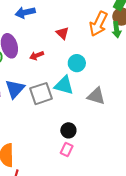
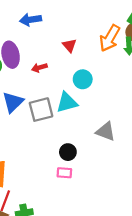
cyan triangle: (64, 85) -> (67, 102), turned -35
gray triangle: (96, 96) -> (106, 131), moved
pink rectangle: (67, 149) -> (64, 173), turned 64

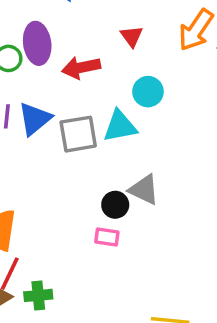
red arrow: (39, 68) -> (81, 68), size x1.5
gray triangle: (106, 131) -> (144, 190), moved

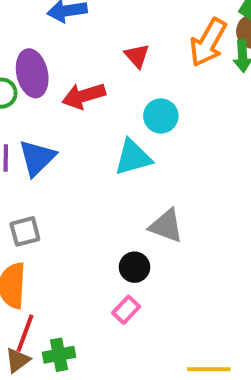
gray square: (78, 134) -> (25, 231), moved, size x0.7
black circle: (115, 205) -> (134, 267), moved
pink rectangle: (107, 237) -> (126, 310), moved, turned -50

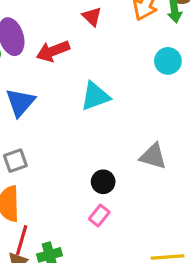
cyan circle: (161, 116) -> (168, 61), moved
gray triangle: (166, 226) -> (153, 156), moved

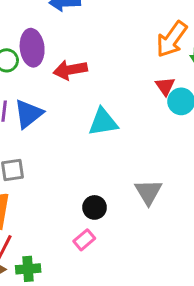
red triangle: (92, 17) -> (165, 86), moved
gray triangle: (153, 156) -> (148, 192), turned 32

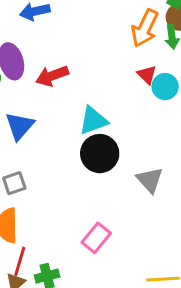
black circle: (95, 207) -> (100, 154), moved, size x1.6
pink rectangle: (84, 240) -> (96, 238), size x1.4

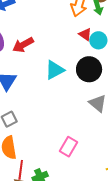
black circle: (100, 154) -> (89, 69), moved

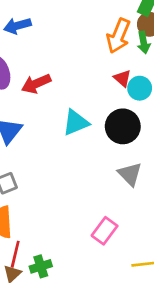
pink rectangle: (69, 147) -> (105, 231), moved

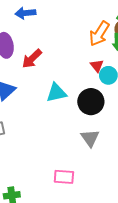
red arrow: (36, 84) -> (32, 59), turned -30
pink rectangle: (105, 231) -> (64, 177), turned 48

